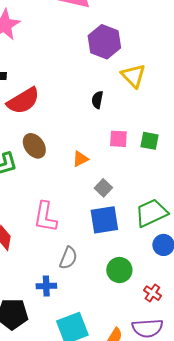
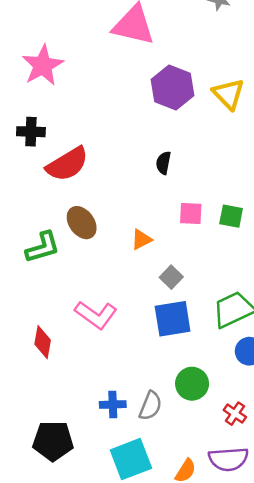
yellow triangle: (133, 76) -> (228, 94), moved
pink L-shape: (45, 217) -> (96, 315), turned -64
gray semicircle: (68, 258) -> (150, 406), moved
blue cross: (46, 286) -> (113, 404), moved

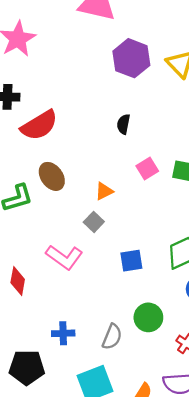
pink square: (191, 214) -> (147, 168), turned -35
gray square: (171, 277) -> (94, 222), moved
blue square: (173, 319) -> (131, 261), size x0.7
blue cross: (113, 404) -> (63, 333), moved

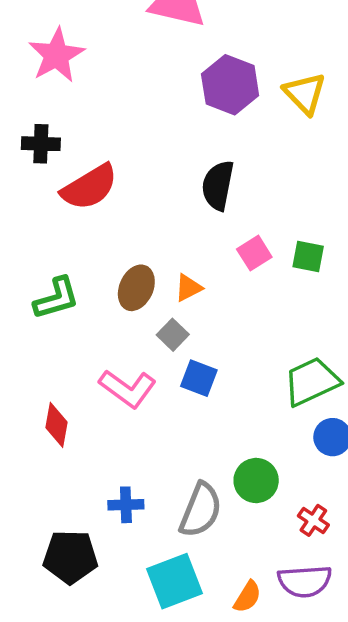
black semicircle: (123, 124) -> (218, 185), size x1.6
brown ellipse: (52, 176) -> (136, 288), moved, turned 60
blue square: (131, 261) -> (199, 378), moved, turned 30
gray semicircle: (112, 337) -> (201, 510), size x1.4

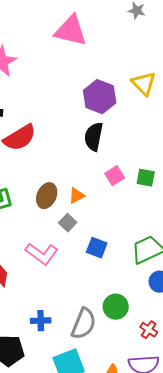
purple hexagon: (230, 85) -> (100, 97), moved
blue square: (199, 378) -> (97, 248), moved

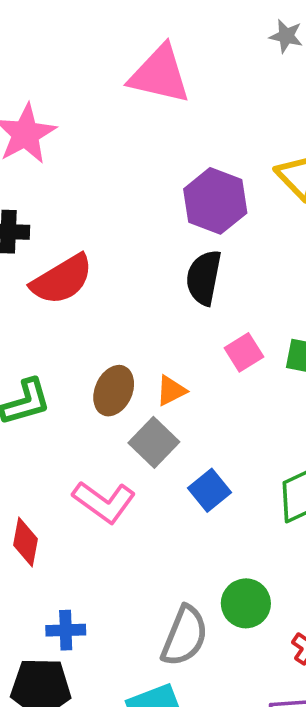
gray square: (68, 223) -> (154, 442), size x1.4
blue square: (97, 248) -> (209, 490), turned 30
blue cross: (41, 321) -> (66, 630), moved

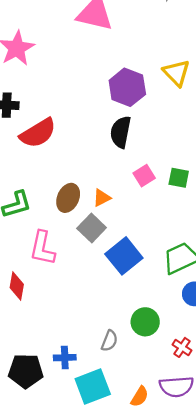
blue square: (209, 490) -> (124, 256), size x1.5
pink L-shape: (104, 502) -> (42, 248), moved, turned 66
blue cross: (66, 630) -> (65, 358), moved
gray semicircle: (185, 636) -> (109, 341), size x0.6

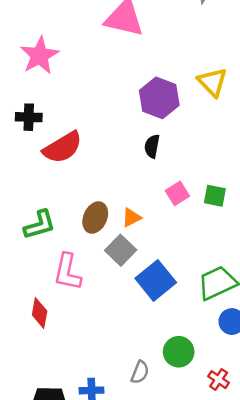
black semicircle: (121, 132) -> (152, 146), size x0.7

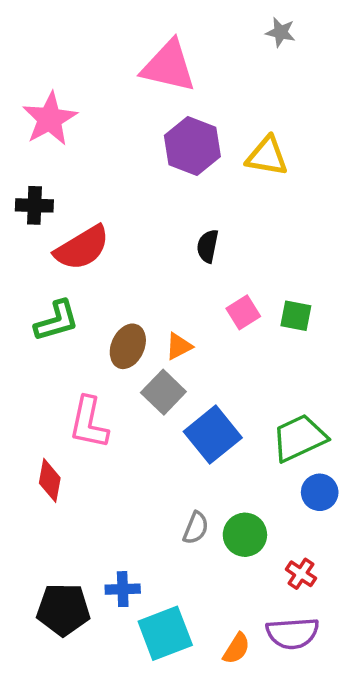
yellow triangle: (212, 82) -> (267, 156), moved, turned -36
purple hexagon: (159, 98) -> (192, 146), moved
green L-shape: (40, 225) -> (57, 321), moved
gray semicircle: (140, 372) -> (196, 528), moved

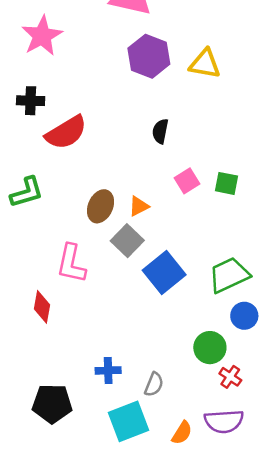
green L-shape: (57, 321) -> (27, 192), moved
gray semicircle: (196, 528) -> (154, 384), moved
green circle: (245, 535) -> (210, 348), moved
blue cross: (123, 589) -> (108, 370), moved

